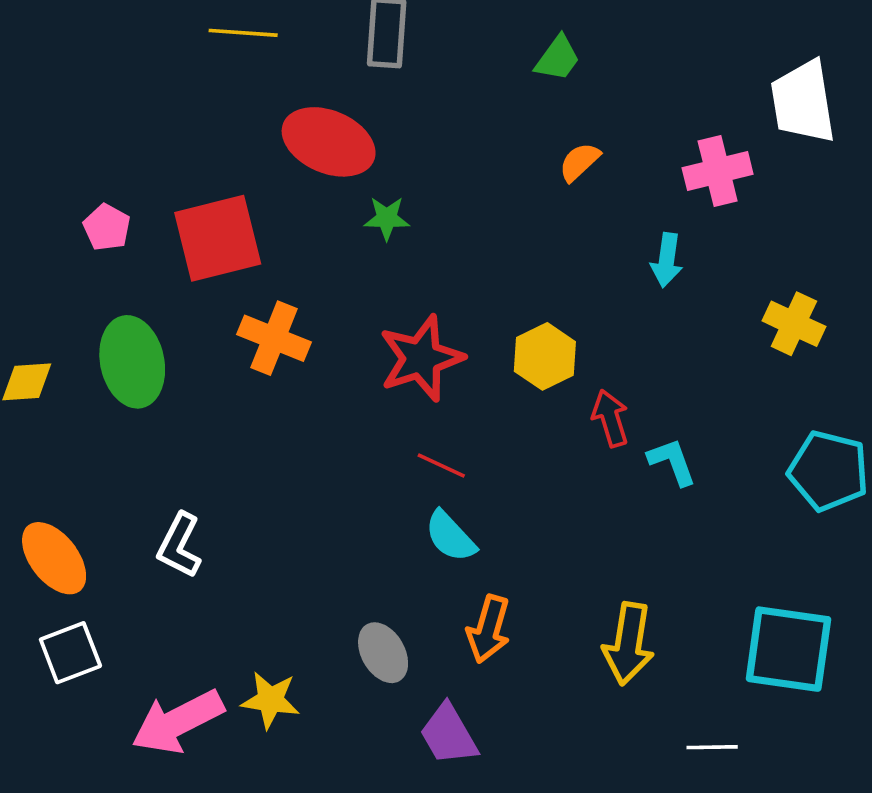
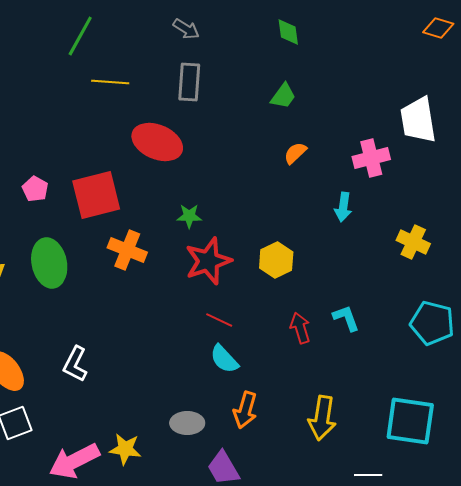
green star: (387, 218) -> (189, 216), moved
red arrow: (610, 418) -> (300, 328), moved
gray ellipse: (383, 653) -> (187, 423), turned -60

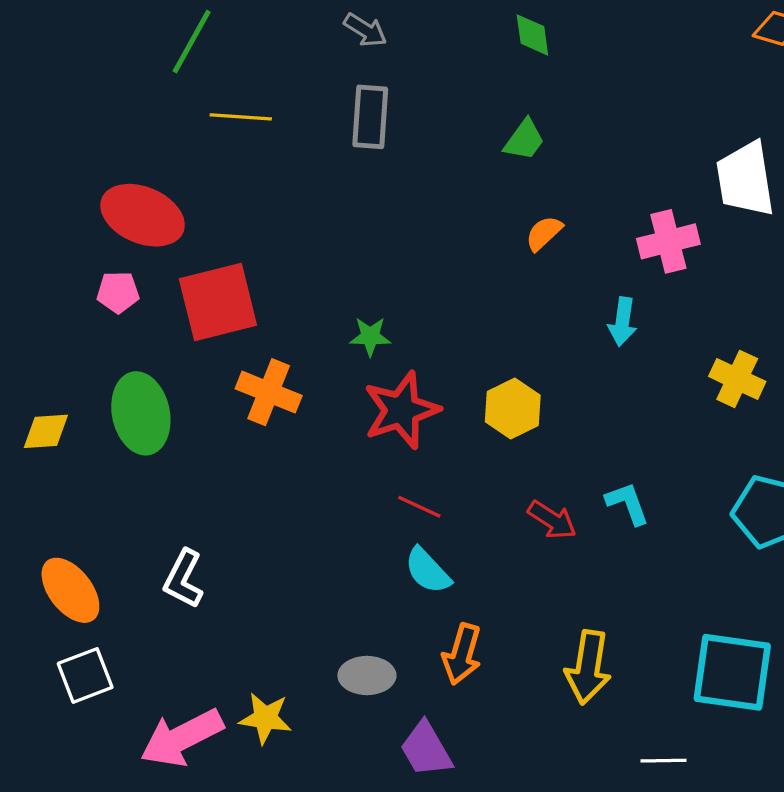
red ellipse: (157, 142) -> (143, 215), moved
pink pentagon: (35, 189) -> (118, 292), turned -30
red arrow: (300, 328) -> (552, 520), turned 140

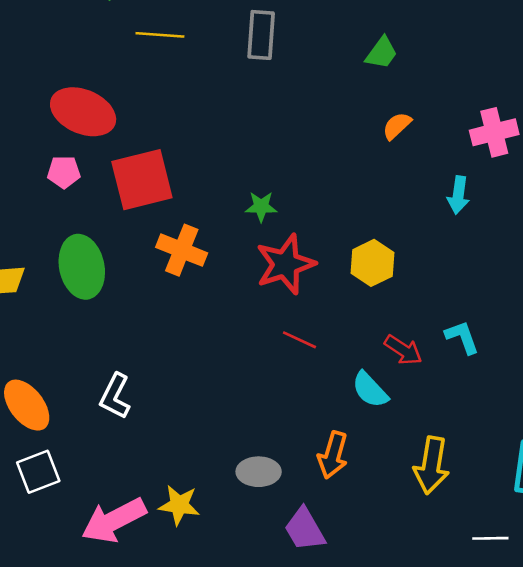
cyan semicircle: (428, 571) -> (370, 390), moved

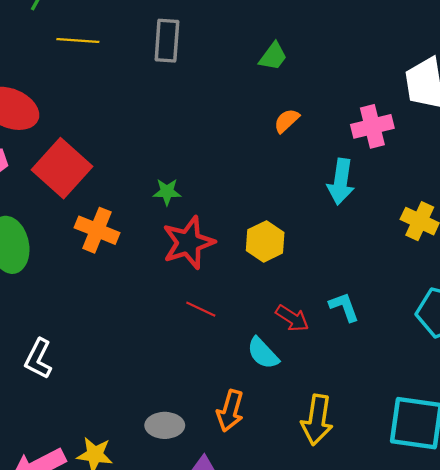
red square: (142, 180) -> (62, 168), turned -34
cyan arrow: (458, 195) -> (341, 182), size x1.4

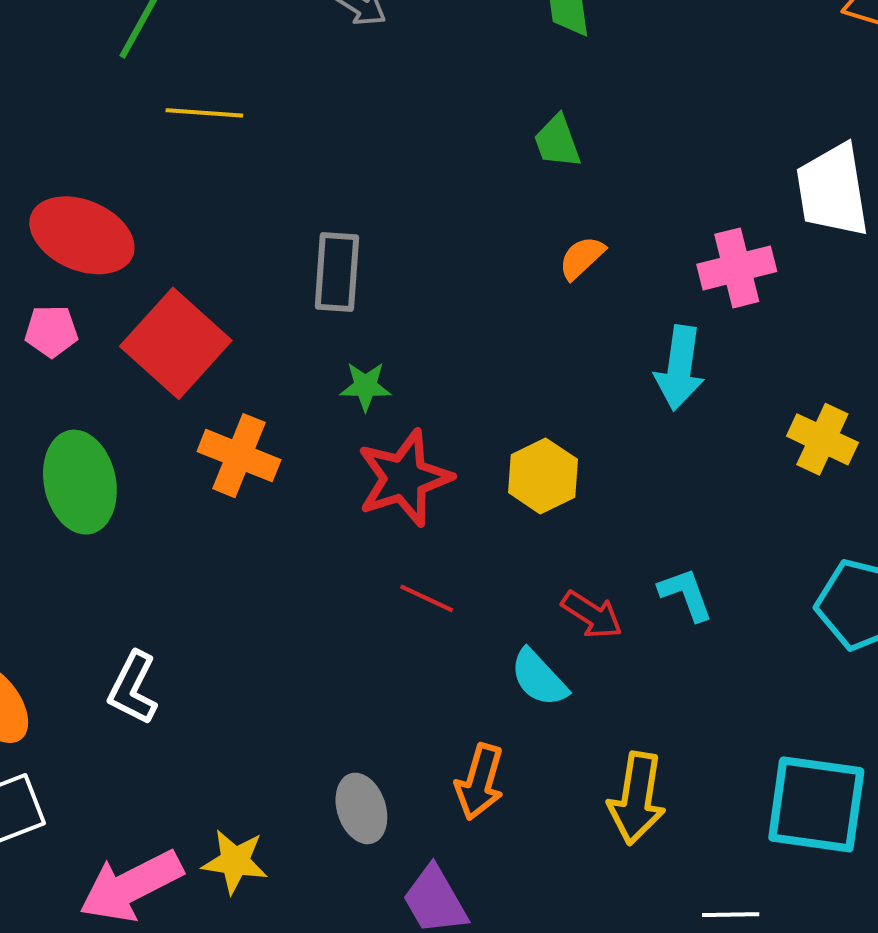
gray rectangle: (167, 41) -> (337, 272), moved
green trapezoid: (273, 56) -> (557, 141), turned 124
gray ellipse: (165, 425) -> (361, 808), turned 72

